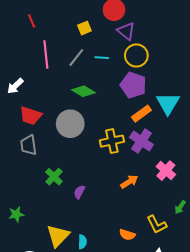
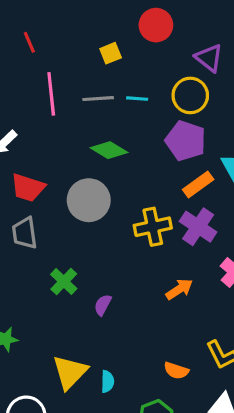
purple triangle: (126, 31) -> (209, 58), moved
gray line: (76, 58) -> (98, 99), turned 48

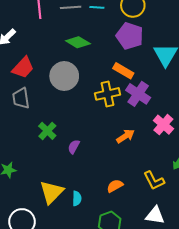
orange rectangle: (198, 185) -> (123, 71), moved, turned 66
red trapezoid: (28, 188) -> (23, 68), turned -65
orange semicircle: (176, 371) -> (115, 186), moved, turned 133

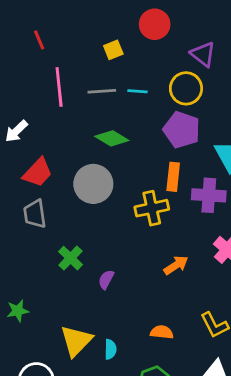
orange rectangle: (123, 71) -> (173, 177), turned 66
purple cross: (138, 94) -> (209, 195), moved, turned -30
orange semicircle: (115, 186) -> (162, 332), turned 35

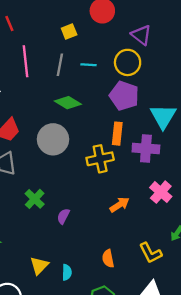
gray line: (102, 91) -> (60, 65), turned -75
orange semicircle: (162, 332) -> (108, 259), turned -108
yellow triangle: (76, 341) -> (39, 265), size x0.7

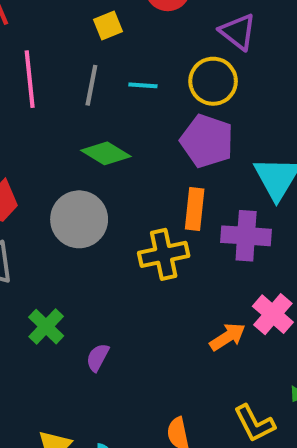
orange arrow: (120, 205) -> (228, 337), moved

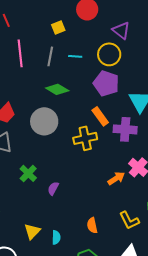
orange rectangle: (195, 209) -> (100, 116), turned -42

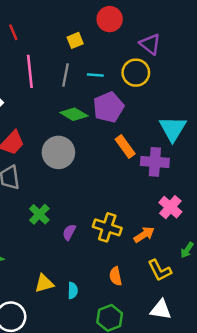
purple pentagon: (106, 83) -> (108, 107), moved, turned 30
yellow cross: (85, 138) -> (107, 227), moved, turned 30
orange arrow: (116, 178) -> (144, 235), moved
yellow triangle: (32, 231) -> (44, 283), turned 30

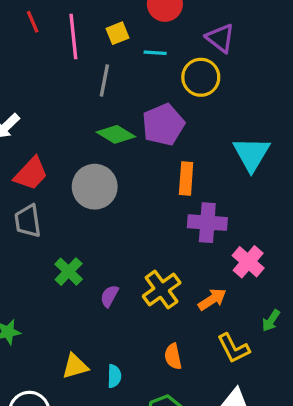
pink line: (30, 71) -> (73, 36), moved
cyan line: (95, 75) -> (155, 53), moved
orange rectangle: (125, 146) -> (186, 178), turned 40
purple cross: (155, 162) -> (207, 223), moved
yellow cross: (107, 227) -> (162, 290), turned 36

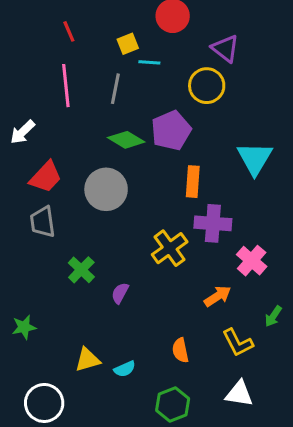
red line: (33, 22) -> (69, 31), moved
pink line: (73, 36) -> (66, 86), moved
cyan line: (155, 53) -> (149, 62), moved
yellow cross: (162, 290) -> (170, 248), moved
cyan semicircle: (114, 376) -> (125, 369), turned 65

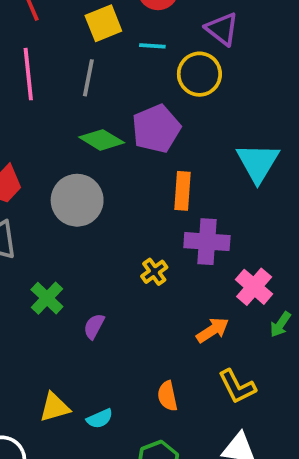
yellow square: (128, 44) -> (103, 23), size x1.4
cyan line: (149, 62) -> (152, 46), moved
yellow cross: (170, 248) -> (154, 272), size x0.6
green arrow: (273, 316) -> (280, 324), moved

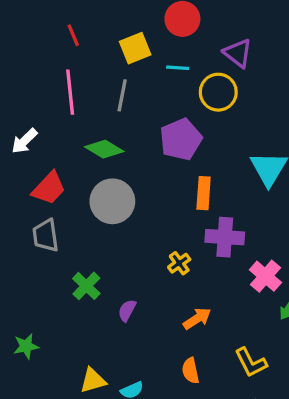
green diamond: (102, 140) -> (104, 149), moved
orange arrow: (213, 330) -> (197, 319), moved

